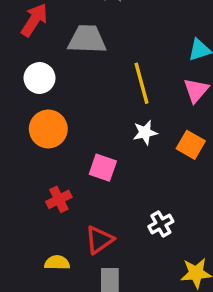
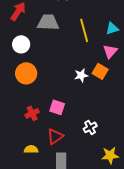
yellow line: (142, 83) -> (84, 30), moved
orange square: (191, 145) -> (100, 71), moved
pink square: (103, 168) -> (57, 107), moved

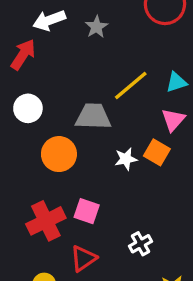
gray trapezoid: (48, 22) -> (93, 117), moved
yellow line: (84, 30) -> (131, 86), turned 65
orange circle: (26, 73) -> (59, 154), moved
red cross: (32, 113) -> (46, 221), size x1.6

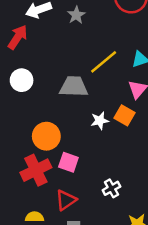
orange circle: (59, 154) -> (46, 136), moved

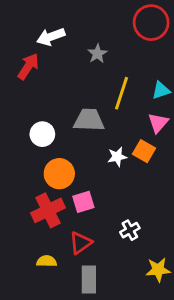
gray star: (76, 15) -> (97, 54), moved
yellow line: (104, 62) -> (121, 93), turned -32
white circle: (22, 80) -> (42, 134), moved
pink square: (68, 162) -> (83, 202), turned -36

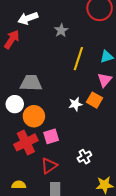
gray trapezoid: (89, 120) -> (31, 83), moved
white circle: (42, 134) -> (15, 104), moved
yellow semicircle: (47, 261) -> (19, 185), moved

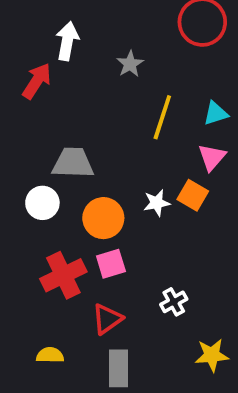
white arrow: (28, 18) -> (67, 41), turned 120
orange circle: (34, 116) -> (103, 218), moved

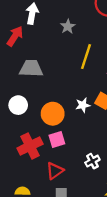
gray trapezoid: (73, 163) -> (31, 68), moved

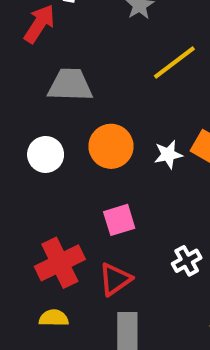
yellow line: (86, 57) -> (174, 62), turned 35
orange circle: (53, 114) -> (111, 146), moved
red cross: (30, 146) -> (60, 263), moved

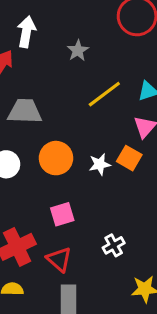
red triangle: (115, 279) -> (59, 259), turned -44

